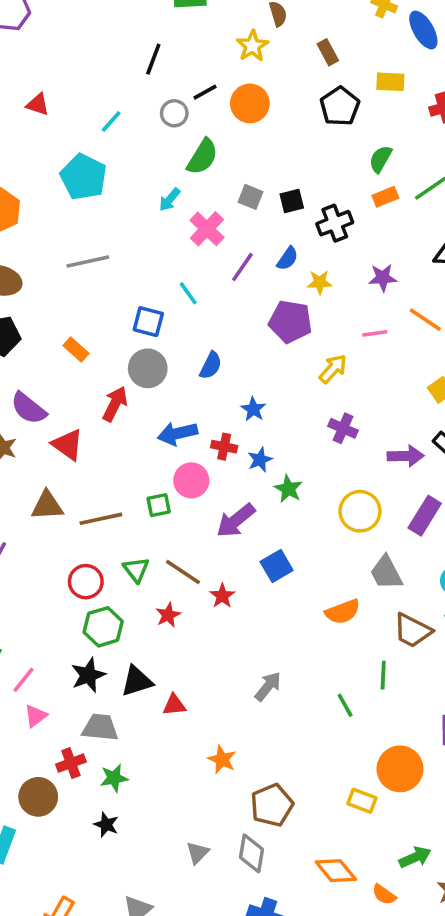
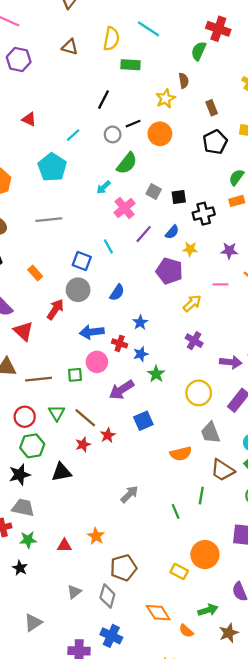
red star: (168, 615) -> (83, 444), moved
black triangle: (137, 681) -> (61, 472), moved
red triangle: (174, 705) -> (64, 546), moved

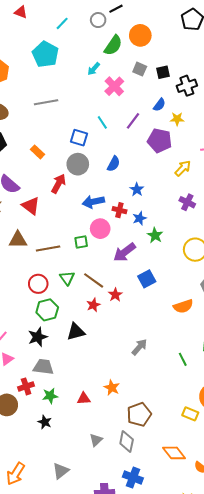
orange circle: (160, 134) -> (140, 35), moved
purple line: (144, 234) -> (133, 121), moved

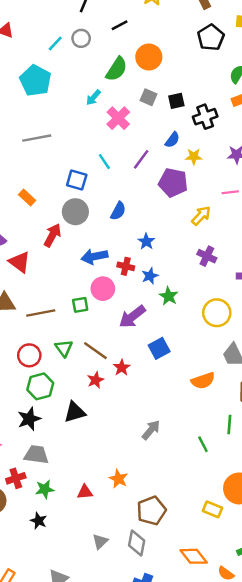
gray circle: (98, 20) -> (81, 38), moved

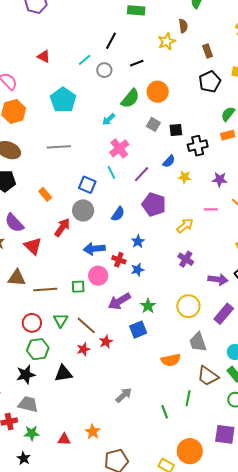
cyan line: (55, 43) -> (85, 60), moved
pink cross: (118, 118) -> (119, 148), moved
purple pentagon: (173, 183) -> (154, 204), moved
green star: (169, 296) -> (148, 306), moved

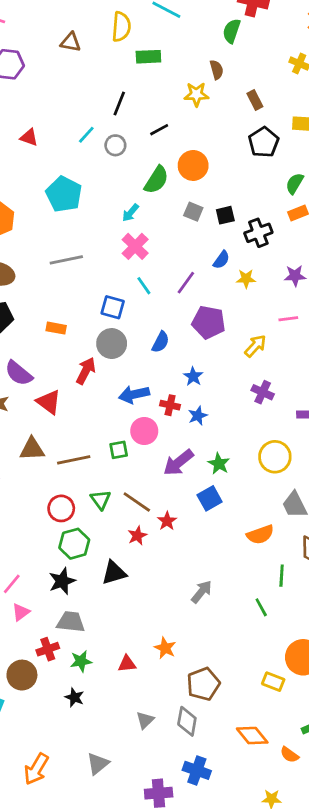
yellow star: (167, 41) -> (196, 94), turned 30
pink cross: (119, 148) -> (135, 246), moved
orange rectangle: (45, 194) -> (56, 328), turned -32
green line: (188, 398) -> (282, 576), moved

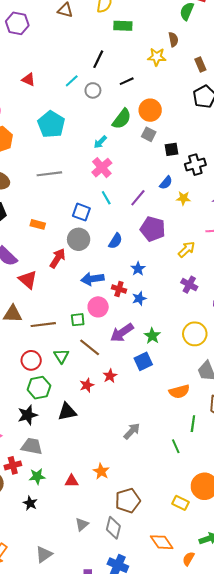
gray square: (193, 212) -> (149, 134), moved
brown line: (137, 502) -> (90, 347), moved
orange semicircle: (289, 755) -> (188, 559), turned 80

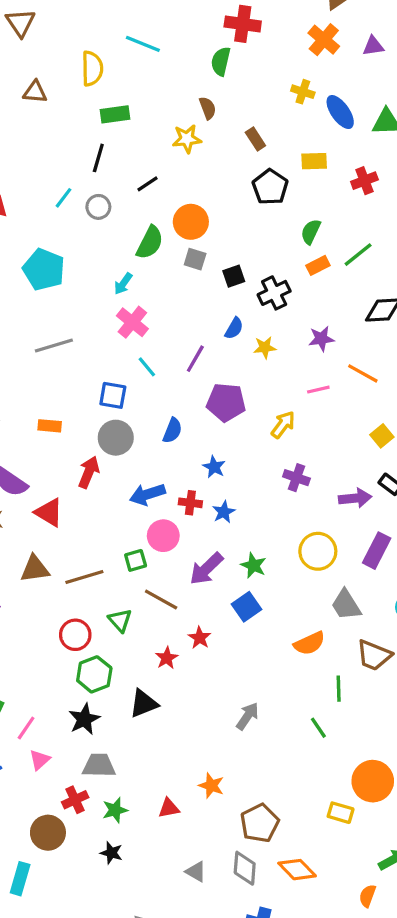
green rectangle: (123, 26) -> (115, 114), moved
gray triangle: (82, 524) -> (196, 872), turned -40
orange diamond: (162, 542) -> (297, 870), moved

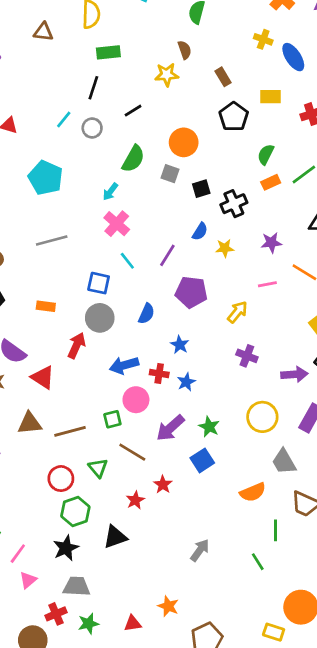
orange circle: (191, 222) -> (184, 142), moved

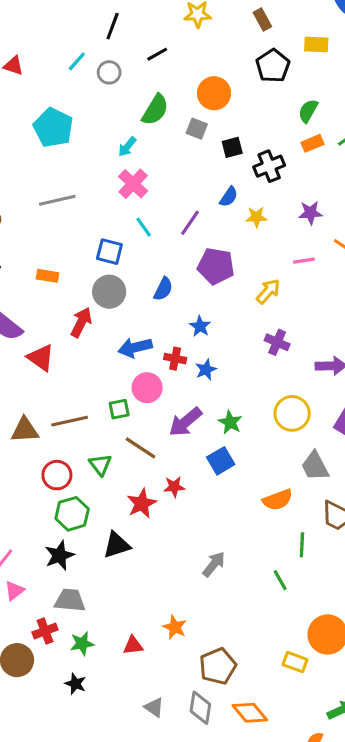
brown triangle: (30, 423) -> (25, 430), moved
red star: (163, 485) -> (174, 487), turned 30
red star: (135, 500) -> (142, 503), size x1.4

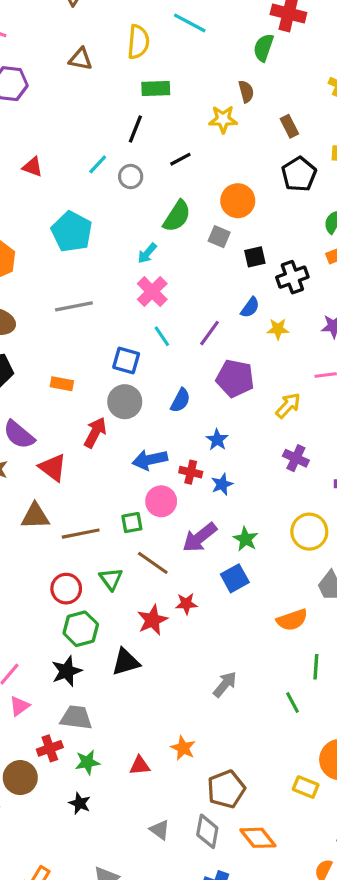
brown triangle: (25, 430) -> (35, 516), moved

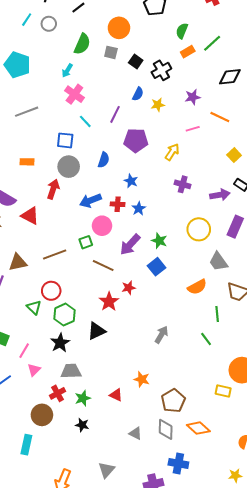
black square: (255, 257) -> (136, 61), turned -32
brown triangle: (35, 516) -> (18, 262), moved
green triangle: (111, 579) -> (34, 307), moved
red triangle: (140, 766) -> (116, 395), turned 40

